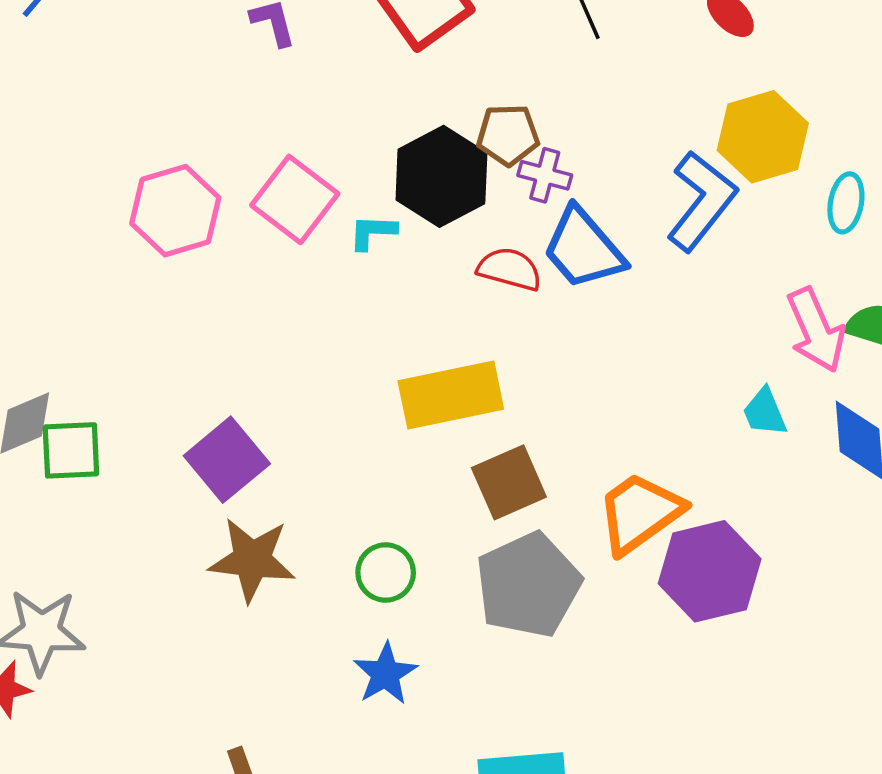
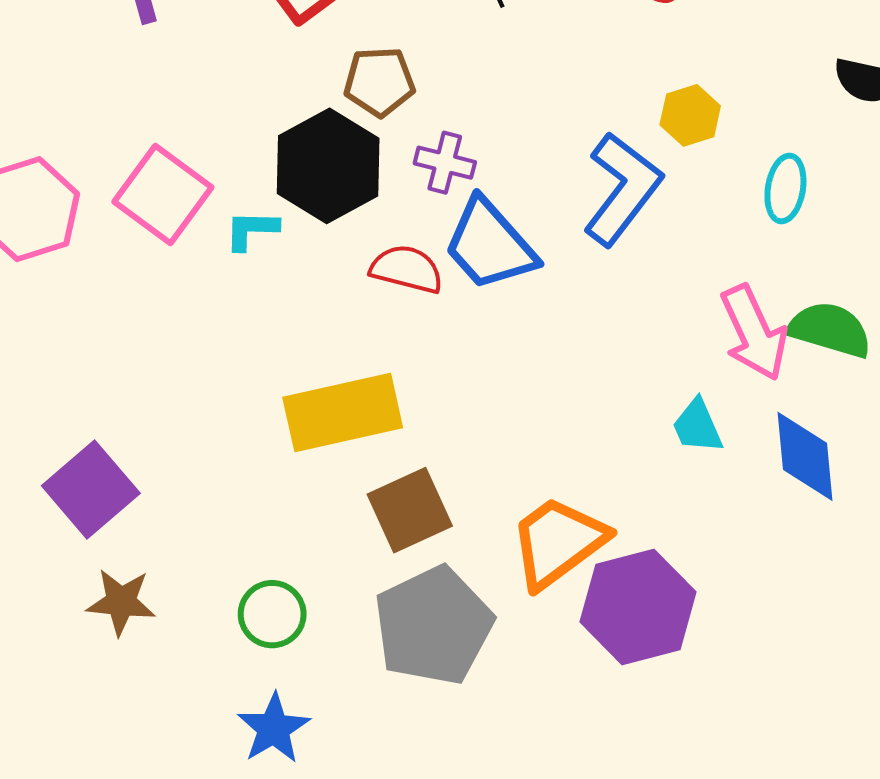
brown pentagon: (508, 135) -> (379, 82), moved
yellow hexagon: (763, 137) -> (690, 115), size x0.6
brown star: (252, 560) -> (121, 602), size x0.7

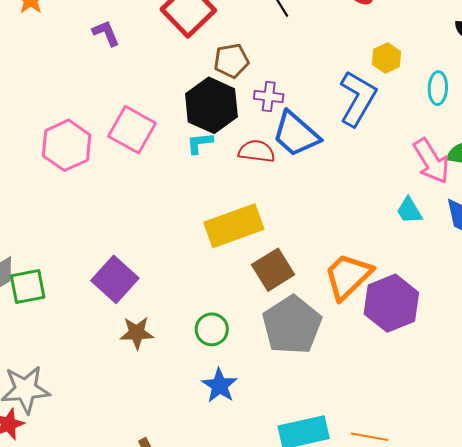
cyan L-shape: (251, 230) -> (200, 143), moved

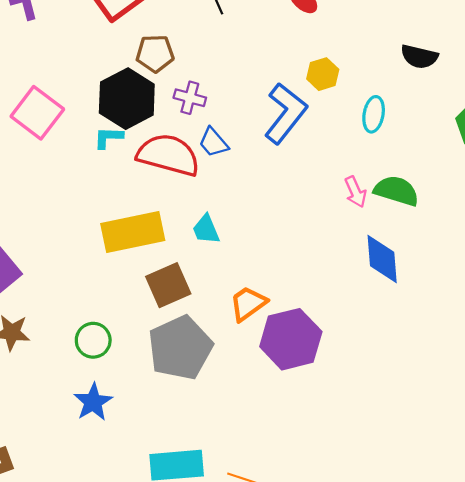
blue trapezoid: (296, 134) -> (213, 142), size x0.6
red semicircle: (257, 151) -> (168, 155), size x1.6
pink arrow: (431, 161) -> (355, 192), size x0.6
cyan trapezoid: (409, 211) -> (206, 229), moved
orange trapezoid: (348, 276) -> (248, 304), size x0.7

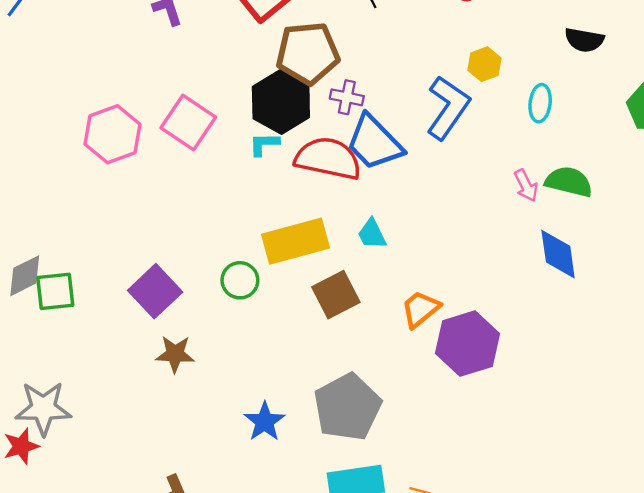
brown pentagon: (155, 54) -> (308, 53), size x1.6
blue trapezoid: (213, 142) -> (374, 143), size x1.8
green circle: (93, 340) -> (240, 280), moved
gray pentagon: (180, 348) -> (347, 407), moved

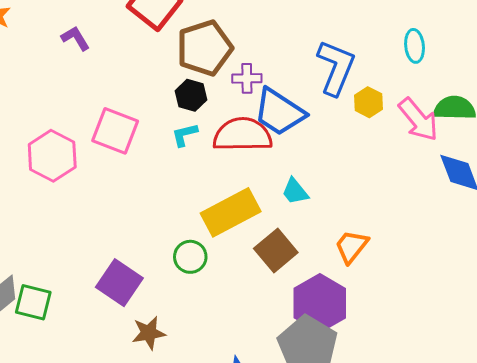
yellow hexagon: (484, 64) -> (369, 102), moved
black hexagon: (281, 102) -> (191, 95), size x0.6
pink arrow: (526, 185) -> (418, 120), size x1.6
green square: (55, 291) -> (33, 302), turned 33
purple hexagon: (467, 344) -> (320, 303), moved

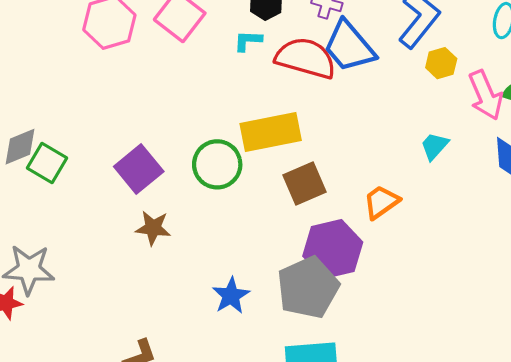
cyan trapezoid: (295, 191) -> (434, 146), moved, turned 64
green circle: (190, 257) -> (217, 164), size x1.4

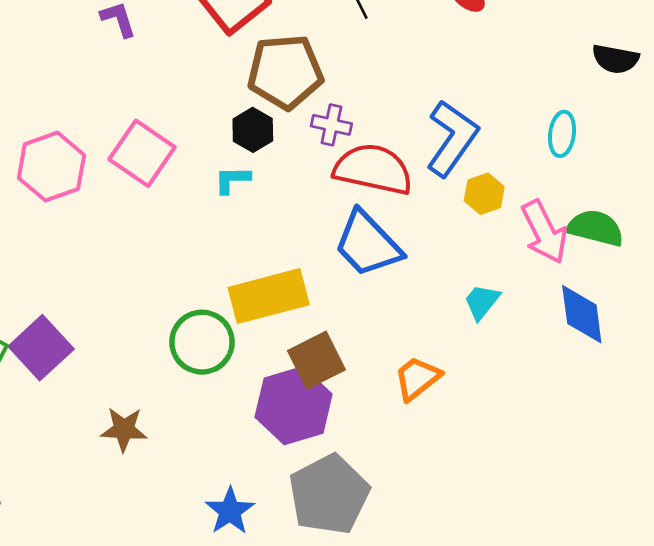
blue trapezoid: (349, 46) -> (368, 244), moved
red semicircle: (306, 58) -> (373, 169), moved
purple square: (139, 169) -> (41, 348), moved
purple hexagon: (333, 249) -> (294, 406), moved

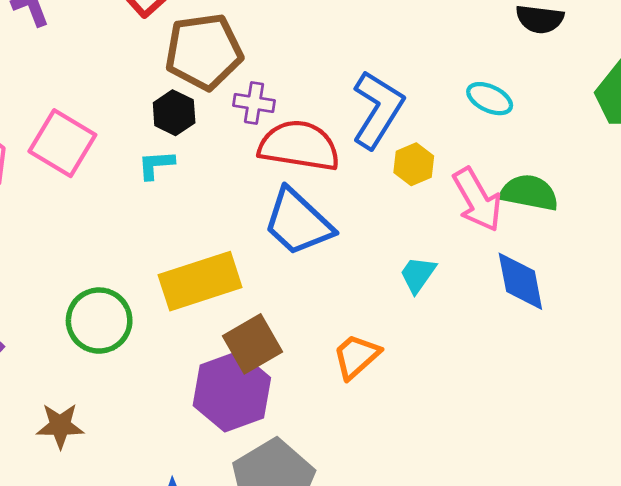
cyan ellipse: (562, 134) -> (490, 99), turned -69
green circle: (202, 342) -> (99, 321), moved

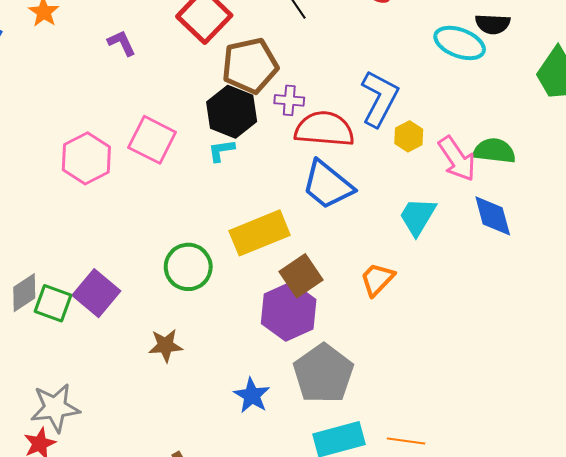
cyan ellipse: (490, 99) -> (460, 43), moved, size x1.5
black hexagon: (174, 113) -> (232, 112), size x1.6
cyan trapezoid: (418, 275) -> (418, 216), size x1.4

